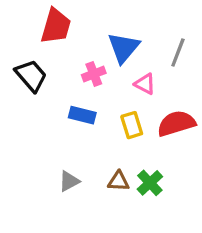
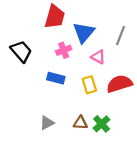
red trapezoid: (56, 26) -> (55, 17), moved

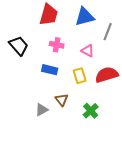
blue triangle: (84, 32) -> (85, 17), moved, turned 35
pink cross: (64, 50) -> (57, 45), turned 32
brown triangle: (80, 123) -> (62, 100), moved, turned 48

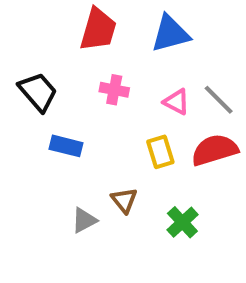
gray line: (108, 32) -> (219, 100), moved, turned -66
blue rectangle: (50, 70) -> (66, 146), moved

